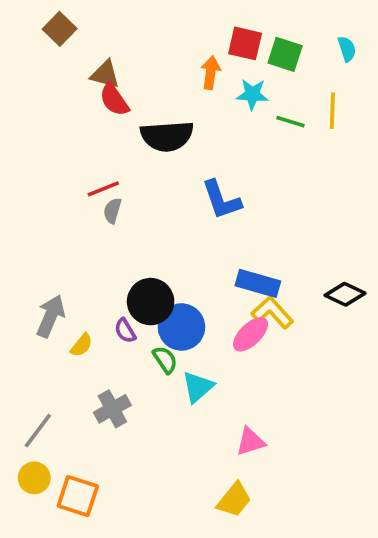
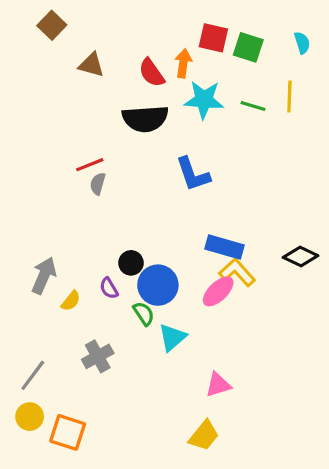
cyan star: (252, 94) -> (204, 100), moved, size x1.4
red semicircle: (114, 100) -> (152, 73), moved
black circle: (151, 302) -> (131, 263), size x0.6

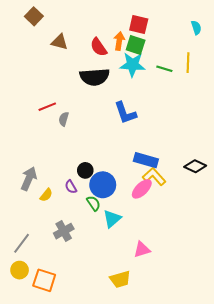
green square: (248, 47) -> (136, 45), moved
red line: (90, 165) -> (47, 107), moved
yellow trapezoid: (204, 436) -> (120, 279), moved, turned 35

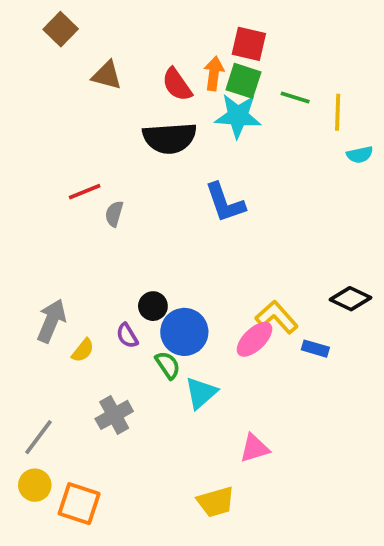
cyan semicircle: (196, 28) -> (360, 155), moved, turned 96
green line: (164, 69) -> (295, 97), moved
blue rectangle: (146, 160) -> (315, 349), moved, size x0.6

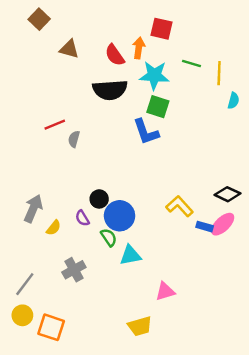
green square: (243, 81) -> (158, 107), moved
cyan semicircle: (360, 155) -> (233, 101), turned -63
pink ellipse: (254, 339) -> (223, 224), moved
cyan triangle: (201, 393) -> (130, 255), turned 30

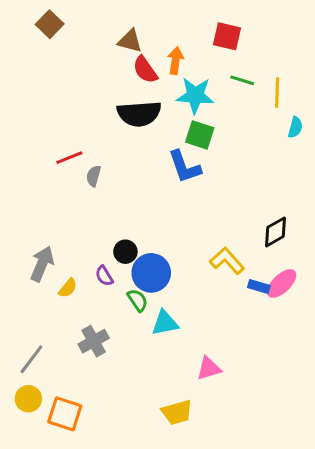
red square: (161, 29) -> (227, 36), moved
brown triangle: (69, 49) -> (130, 41), moved
black diamond: (227, 194) -> (276, 232), moved, turned -55

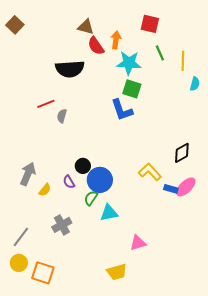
brown square: (50, 24) -> (15, 25), moved
green line: (242, 80) -> (160, 53), turned 49
black semicircle: (139, 114) -> (70, 69), moved
green semicircle: (138, 300) -> (91, 198), turned -112

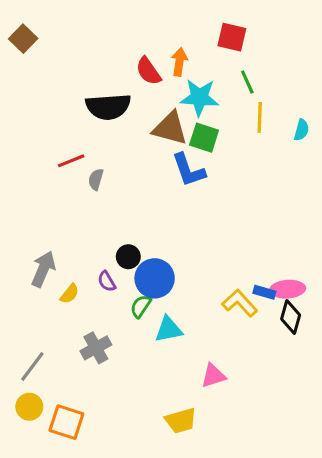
brown triangle: (86, 27) -> (170, 128), moved, size x1.4
yellow line: (183, 61) -> (260, 118), moved
black diamond: (182, 153) -> (291, 317), moved, turned -45
yellow L-shape: (150, 172) -> (240, 303), moved
pink ellipse: (186, 187) -> (288, 289), turned 40

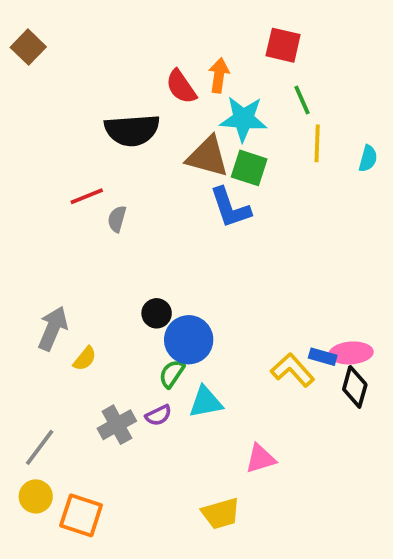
purple semicircle: (107, 281) -> (158, 415), moved, turned -85

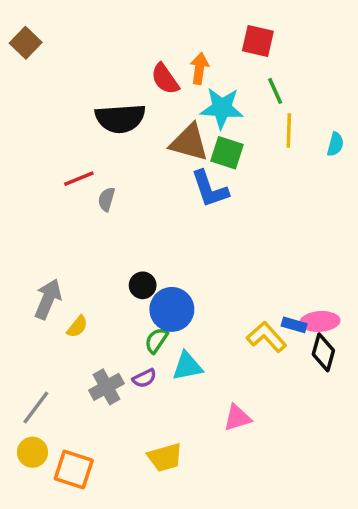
yellow trapezoid: (221, 513) -> (165, 457), moved

